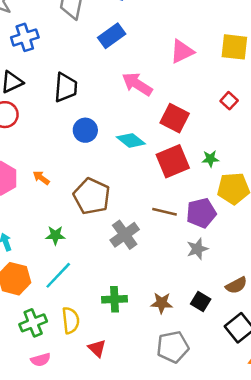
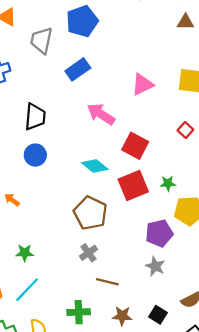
blue circle: (85, 130) -> (35, 155), moved
brown pentagon: (92, 196) -> (90, 213), moved
brown line: (164, 212) -> (107, 282), moved
gray cross: (125, 235) -> (88, 253), size x0.7
gray star: (197, 249) -> (155, 266), turned -30

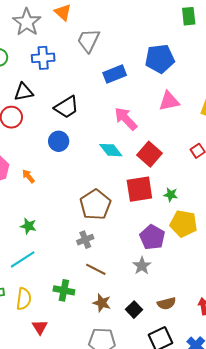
blue pentagon: (82, 21) -> (160, 59), moved
black trapezoid: (35, 117) -> (67, 107), turned 40
cyan diamond: (95, 166) -> (111, 150), moved
purple pentagon: (159, 233) -> (152, 237), turned 30

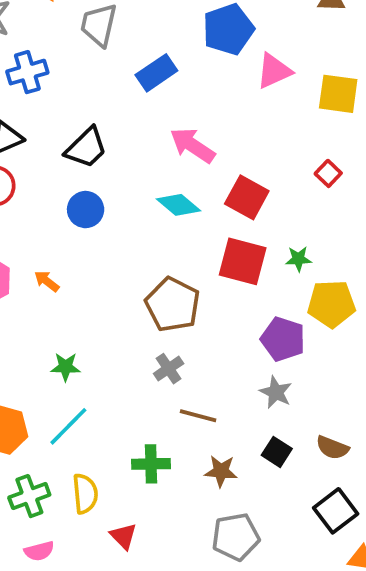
pink triangle: (169, 101) -> (274, 71), moved
red square: (139, 189) -> (243, 261), turned 36
brown semicircle: (166, 303) -> (332, 448), turned 48
black square: (134, 310) -> (277, 452), moved

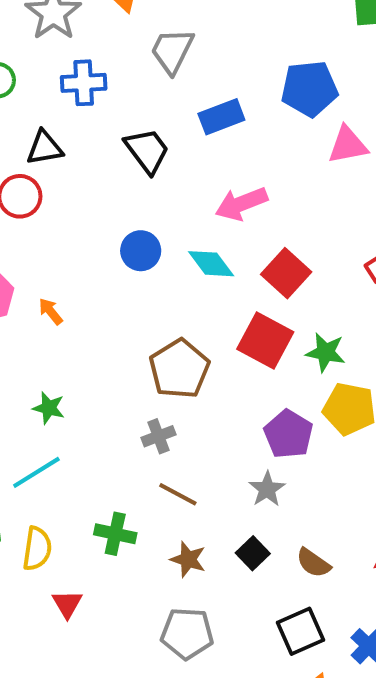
pink arrow: (192, 145) -> (241, 204), turned -69
black trapezoid: (86, 148) -> (147, 151), moved, turned -96
blue circle: (86, 210) -> (141, 251), moved
green star: (298, 259) -> (326, 352), size x1.4

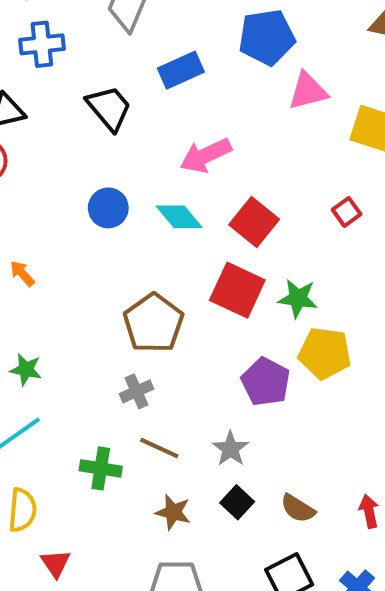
gray star: (267, 489) -> (231, 449), moved
green cross: (115, 534) -> (101, 468), moved

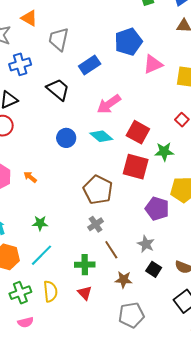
green star: (298, 298) -> (164, 152), moved
brown line: (159, 448) -> (111, 250), turned 42
red triangle: (55, 563) -> (85, 293), moved

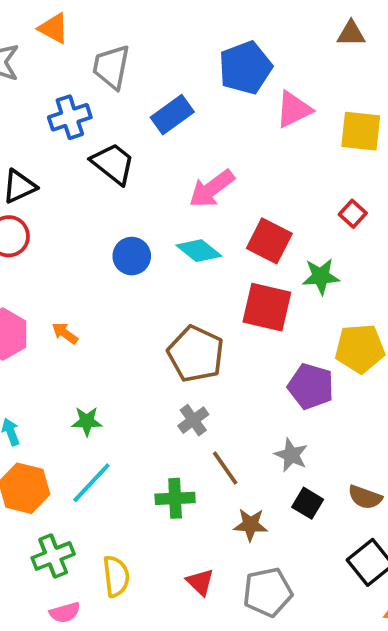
blue cross: (20, 64) -> (70, 117), moved
yellow semicircle: (50, 291) -> (116, 576), moved
red triangle: (85, 293) -> (200, 582), moved

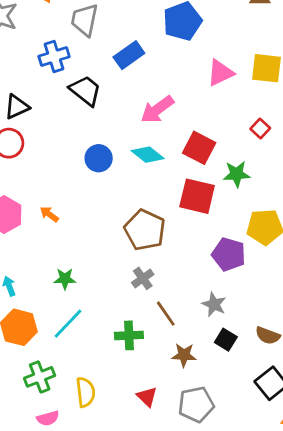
pink triangle: (294, 109) -> (220, 73), moved

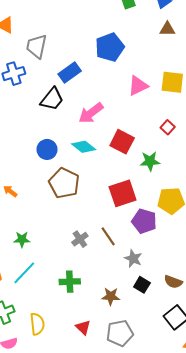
black trapezoid: (85, 91) -> (52, 99), moved, turned 90
red square: (197, 196) -> (123, 193), moved, turned -32
brown pentagon: (145, 230) -> (64, 183), moved
brown line: (166, 314) -> (108, 236), moved

